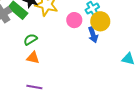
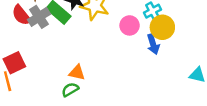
green semicircle: (30, 39) -> (70, 90), moved

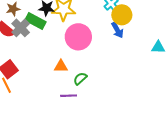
pink circle: (130, 25) -> (78, 37), moved, size x1.6
green semicircle: (70, 90) -> (80, 79), moved

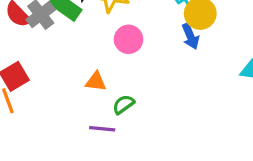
pink circle: (78, 37) -> (129, 39), size x0.7

